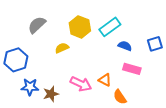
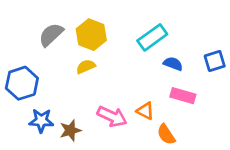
yellow hexagon: (80, 27) -> (91, 35), moved

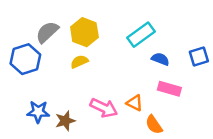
blue hexagon: (22, 83) -> (25, 59), moved

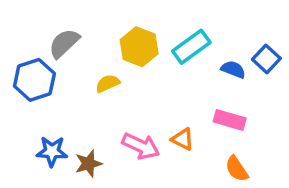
yellow hexagon: (84, 32) -> (139, 47), moved
blue square: (199, 57) -> (266, 59), moved, turned -30
blue semicircle: (160, 59) -> (233, 69), moved
orange semicircle: (154, 125) -> (237, 169), moved

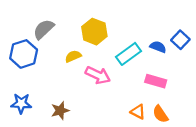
cyan rectangle: (191, 47) -> (129, 54), moved
orange triangle: (183, 139) -> (138, 112), moved
pink arrow: (141, 146) -> (98, 75), moved
blue star: (52, 151) -> (21, 103), moved

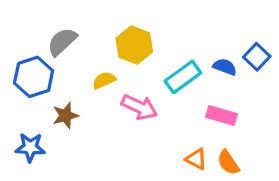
brown star: (60, 111) -> (65, 116), moved

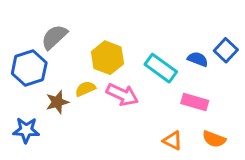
yellow hexagon: (134, 45) -> (108, 58), moved
cyan rectangle: (183, 77) -> (161, 68), turned 72
yellow semicircle: (104, 80) -> (85, 89), moved
orange semicircle: (228, 162) -> (214, 139), moved, turned -35

